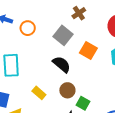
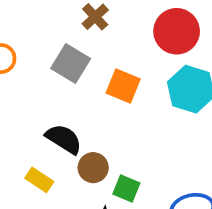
black semicircle: (62, 64) -> (64, 139), moved

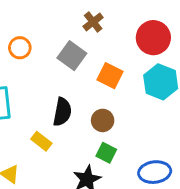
black semicircle: (64, 139) -> (62, 112), turned 64
brown circle: (93, 168) -> (103, 120), moved

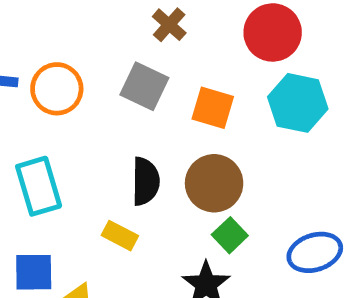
orange circle: (20, 48) -> (57, 89), size x1.4
brown circle: (103, 120) -> (214, 183), size x1.5
green square: (106, 153) -> (230, 235), turned 30

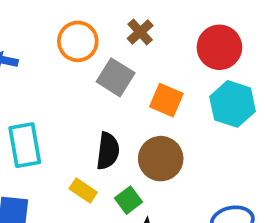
orange circle: (57, 89) -> (78, 41), moved
green square: (230, 235) -> (129, 200), moved

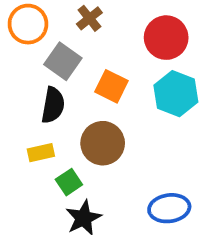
black semicircle: (108, 151) -> (53, 105), moved
yellow rectangle: (83, 191) -> (41, 153), moved, turned -50

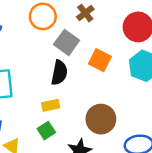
brown circle: (103, 143) -> (101, 119), moved
green square: (69, 182) -> (46, 131), moved

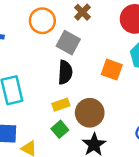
orange square: (100, 60) -> (112, 70), moved
brown circle: (101, 119) -> (90, 113), moved

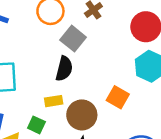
orange square: (112, 70) -> (118, 97), moved
green square: (60, 129) -> (36, 125), moved, turned -35

